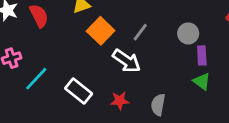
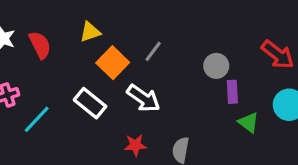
gray line: (140, 32) -> (153, 51), moved
green triangle: (202, 81) -> (249, 123), moved
white rectangle: (79, 91) -> (90, 103), moved

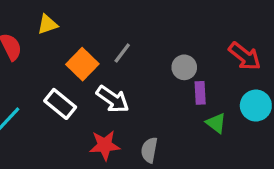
yellow triangle: (90, 32) -> (47, 24), moved
red star: (135, 145) -> (105, 145), size x1.4

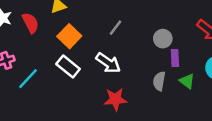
orange square: (82, 64) -> (69, 36), moved
red star: (105, 145) -> (115, 99), moved
gray semicircle: (149, 150) -> (159, 81), moved

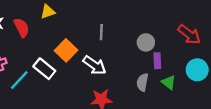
gray line: (115, 28) -> (101, 32), turned -35
orange square: (69, 36) -> (66, 50), moved
white rectangle: (68, 67) -> (44, 69), moved

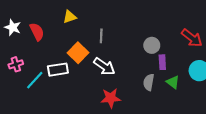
yellow triangle: (48, 12) -> (70, 17), moved
gray line: (101, 32) -> (101, 36), moved
white rectangle: (44, 69) -> (58, 70), turned -48

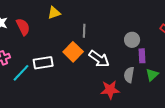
orange square: (78, 53) -> (73, 52), moved
white arrow: (104, 66) -> (99, 59), moved
green triangle: (173, 82) -> (152, 75), turned 40
red star: (111, 98) -> (110, 90), moved

